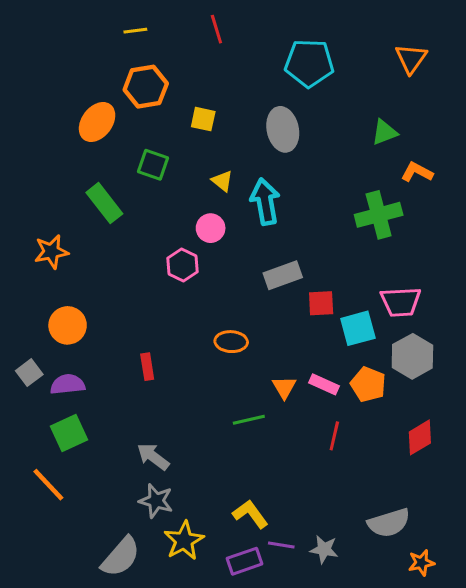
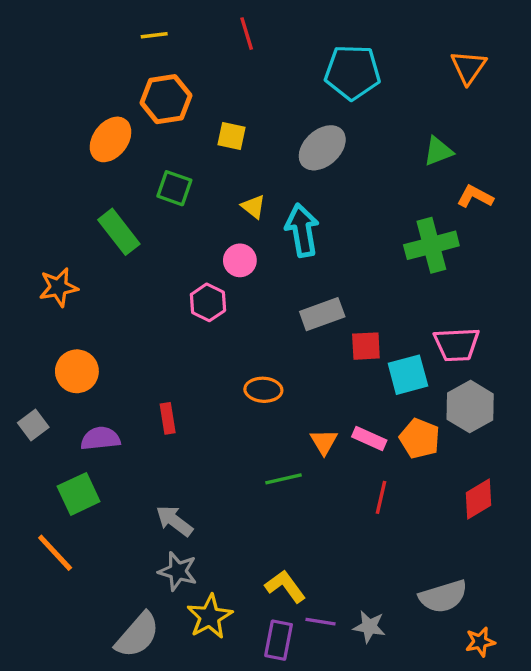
gray ellipse: (283, 129) -> (322, 148), turned 60
purple semicircle: (68, 384) -> (100, 438), moved
purple rectangle: (244, 561) -> (279, 640), turned -60

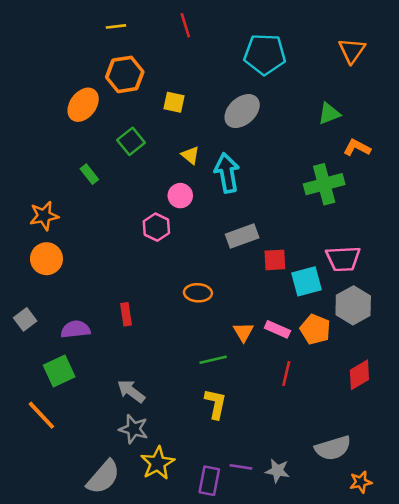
green square: (174, 188) -> (131, 141), turned 32
green rectangle: (119, 232) -> (89, 174), size x0.6
orange circle: (77, 371) -> (46, 259), moved
yellow L-shape: (285, 586) -> (216, 404), moved, turned 48

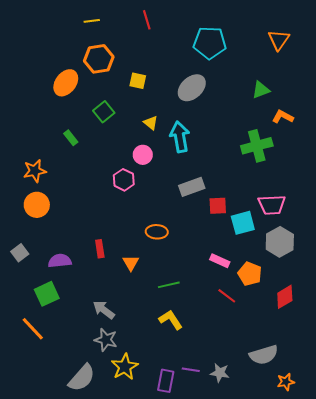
orange pentagon: (315, 329) -> (250, 274), moved
orange triangle: (243, 332) -> (131, 263), moved
red line: (286, 374) -> (227, 296), turned -66
yellow L-shape: (216, 404) -> (171, 320), turned -45

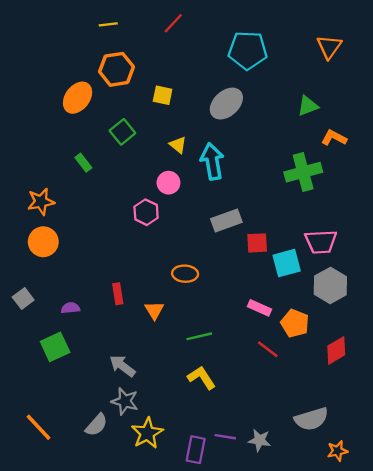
red line: (147, 20) -> (173, 23), turned 60
purple semicircle: (60, 261) -> (70, 308), size x0.7
orange line: (33, 329) -> (39, 427), moved
gray semicircle: (82, 378) -> (96, 425), moved, size x0.7

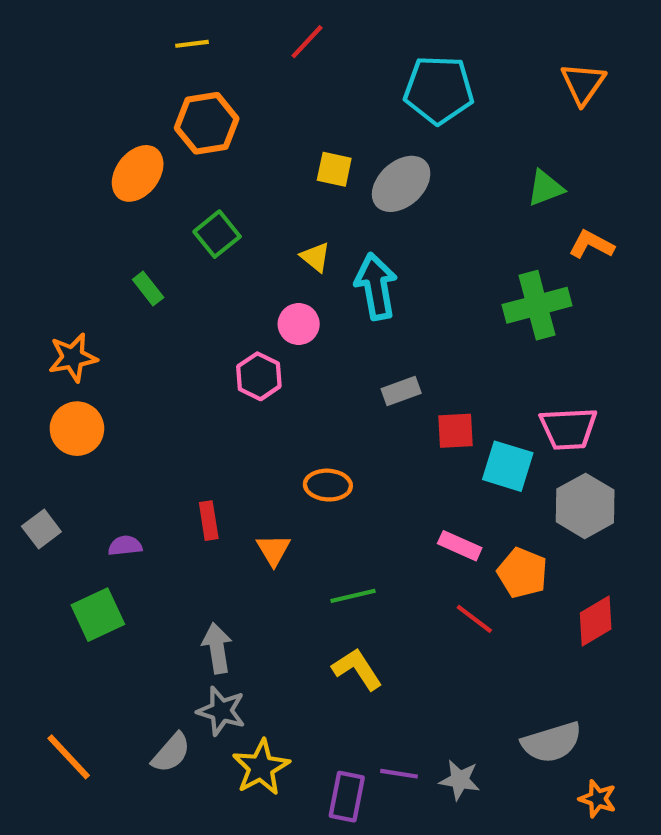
yellow square: (163, 95) -> (334, 169), moved
gray rectangle: (226, 220) -> (401, 391), size x0.7
cyan square: (287, 263) -> (508, 466), turned 32
gray arrow: (122, 366) -> (217, 648), turned 44
orange star: (337, 451) -> (598, 799), turned 30

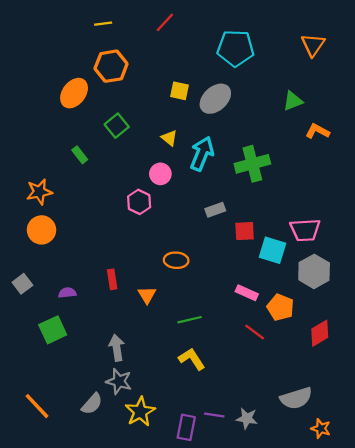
cyan arrow: (376, 286) -> (202, 154), turned 32
green cross: (537, 305) -> (252, 164), moved

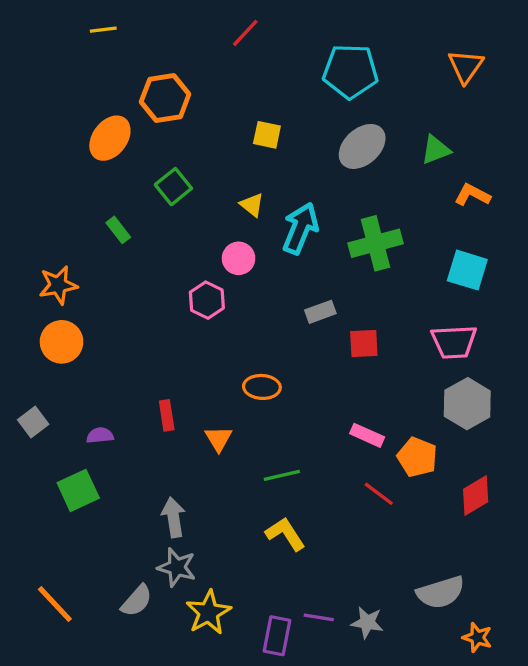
yellow line: (103, 24) -> (103, 30), moved
gray ellipse: (215, 99) -> (362, 146), moved
cyan square: (273, 250) -> (467, 270), moved

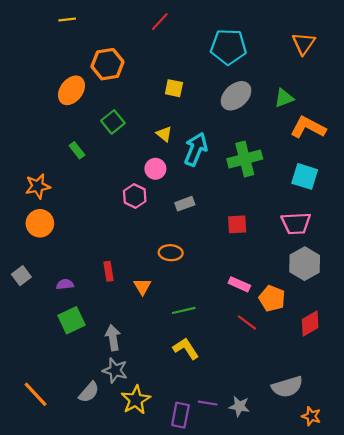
orange L-shape: (472, 195) -> (308, 127), size x1.5
gray rectangle: (320, 312) -> (185, 204), moved
green square: (78, 490) -> (71, 320), moved

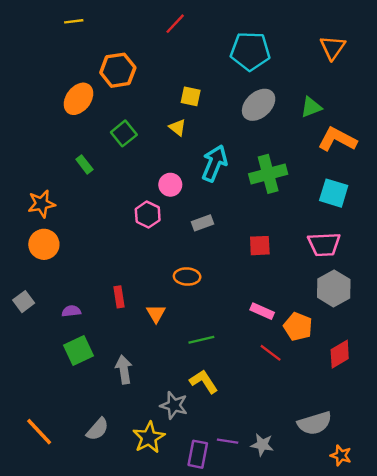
yellow triangle: (164, 134) -> (177, 127), moved
gray star: (115, 370) -> (174, 405), moved

